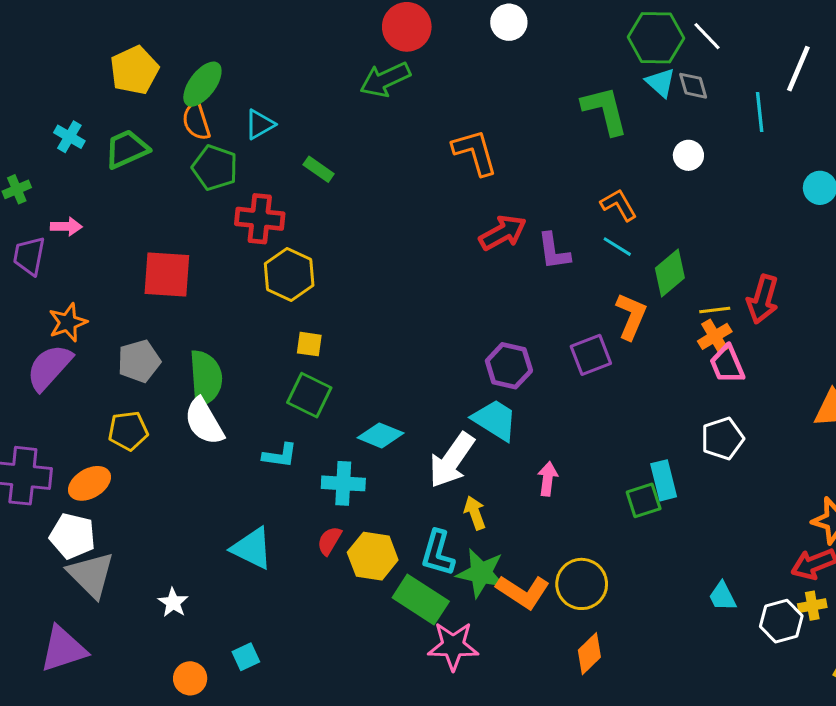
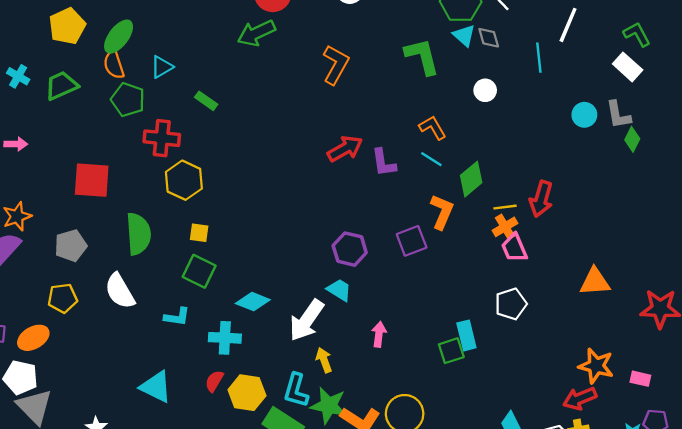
orange L-shape: (475, 152) -> (336, 65), moved, turned 45
green semicircle: (206, 378) -> (138, 234), moved
cyan trapezoid: (495, 420) -> (339, 290), size x0.7

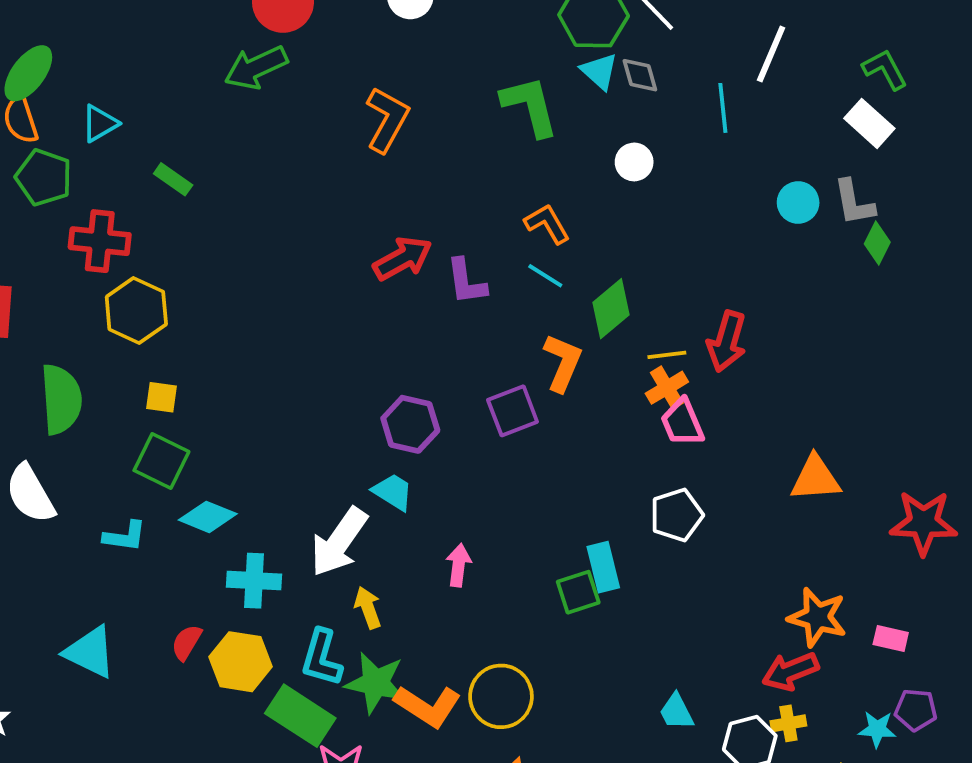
cyan diamond: (253, 302) -> (208, 517), moved
cyan cross: (225, 338) -> (254, 581), moved

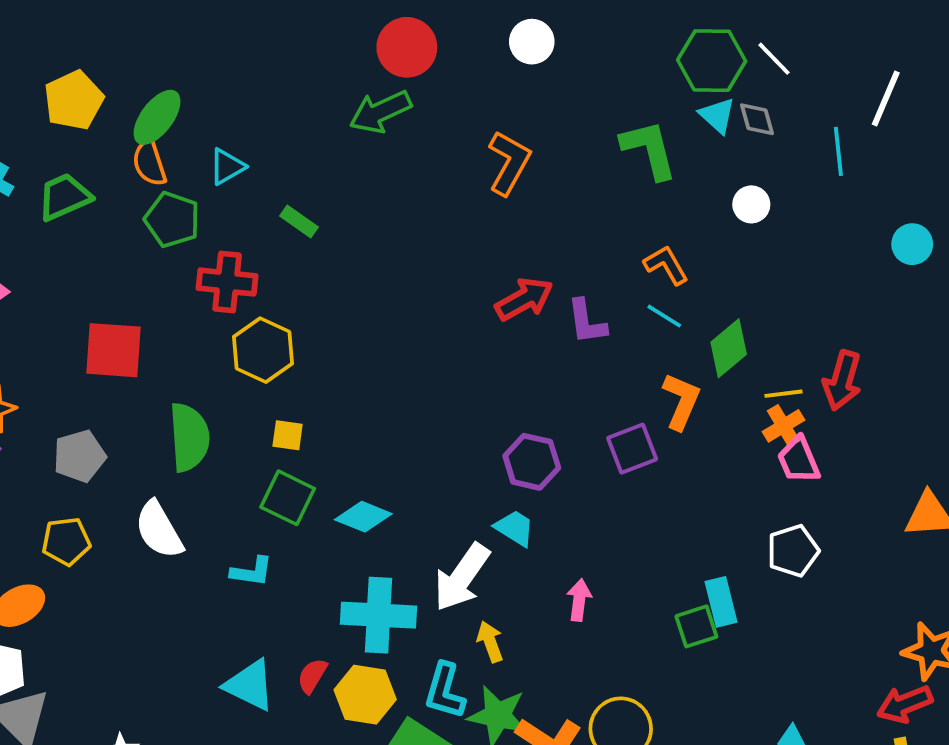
cyan diamond: (208, 517) -> (363, 517), moved
cyan cross: (254, 581) -> (378, 615), size x1.4
cyan triangle: (90, 652) -> (250, 685), moved

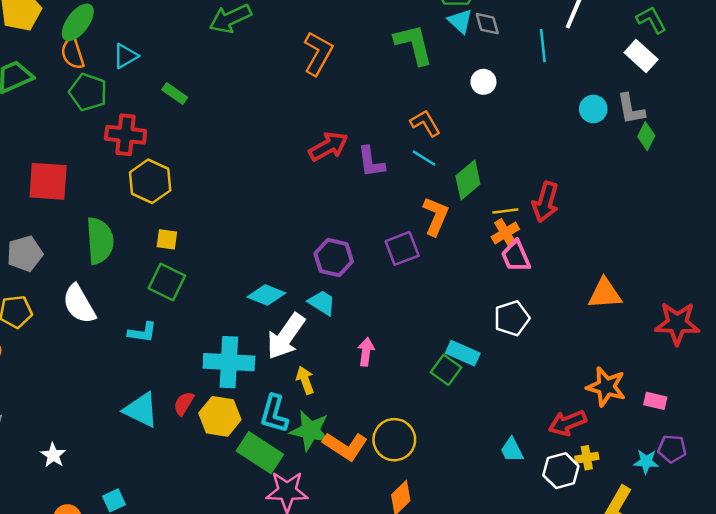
cyan diamond: (363, 517) -> (266, 295), moved
cyan rectangle: (721, 602) -> (463, 353), turned -52
green square: (696, 626) -> (446, 370), turned -36
red arrow: (905, 704) -> (567, 423), moved

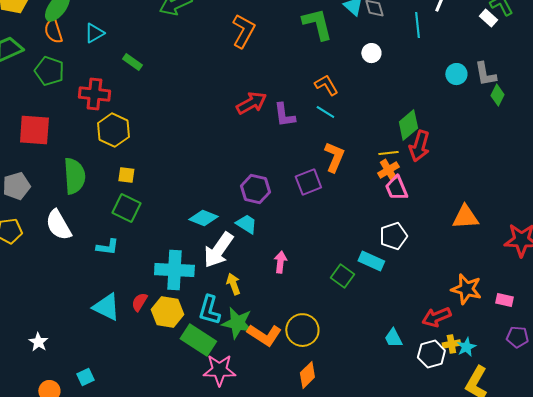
white rectangle: (641, 56) -> (488, 18), moved, size x0.7
green pentagon: (88, 92) -> (49, 71), moved
green diamond: (468, 180) -> (408, 125), moved
cyan rectangle: (463, 353) -> (371, 261), moved
cyan star: (646, 462) -> (466, 347), moved, turned -30

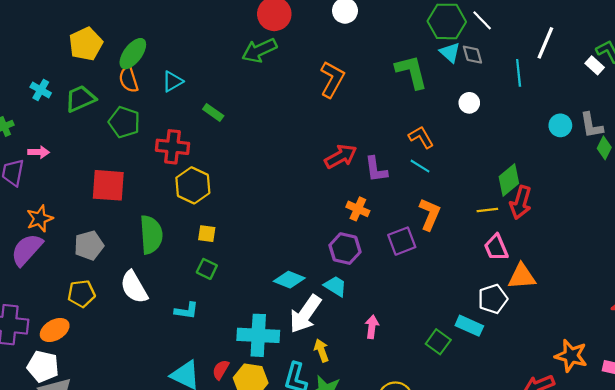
orange cross: (388, 170) -> (358, 209), moved, turned -35
green square: (126, 208) -> (207, 269), size x0.7
orange triangle: (465, 217) -> (522, 276), moved

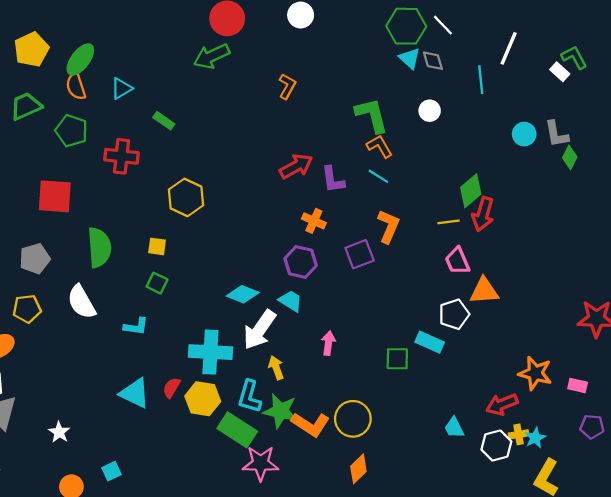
green L-shape: (411, 72) -> (372, 115), moved
orange L-shape: (332, 79) -> (287, 86), size x0.7
yellow hexagon: (193, 185) -> (186, 197), moved
green square: (438, 342) -> (397, 359), turned -35

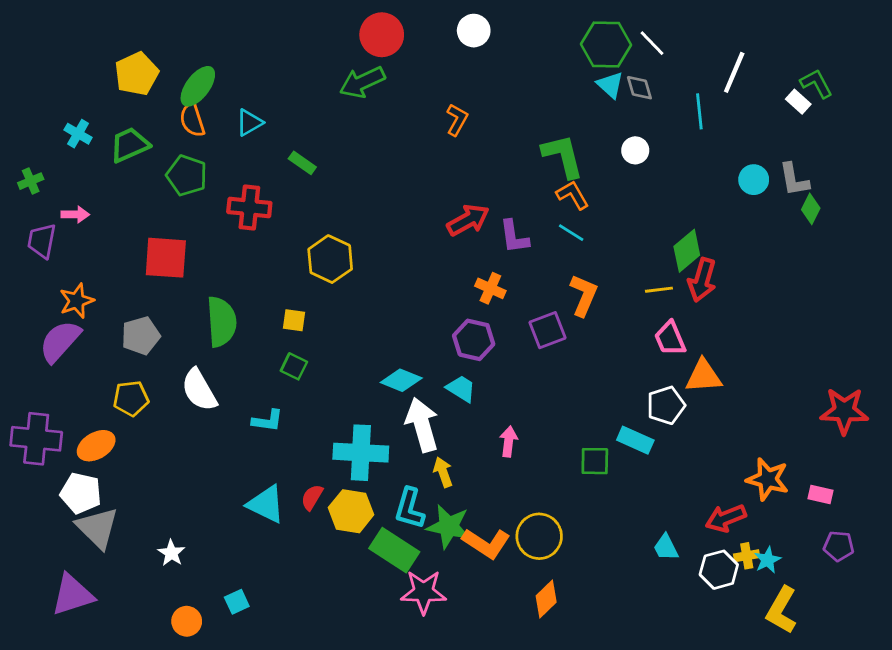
white arrow: (259, 330) -> (422, 425), turned 129

